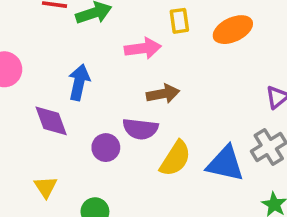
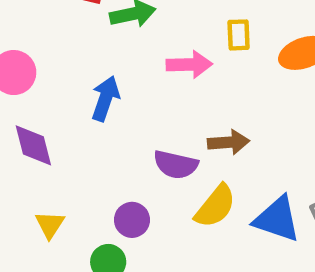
brown arrow: (163, 94) -> (229, 142), moved
purple diamond: (51, 121) -> (33, 145), moved
purple circle: (106, 148) -> (132, 220), moved

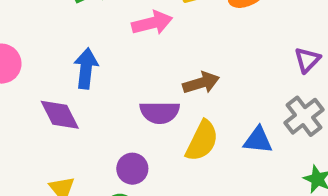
purple diamond: (33, 145) -> (60, 115), moved
blue triangle: (277, 219) -> (258, 140), size x0.7

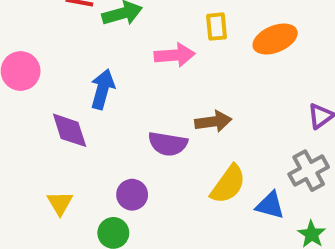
blue triangle: (258, 140) -> (270, 205), moved
yellow semicircle: (202, 141) -> (228, 184), moved

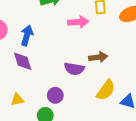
blue arrow: (103, 89) -> (27, 35), moved
yellow triangle: (60, 203) -> (17, 99), turned 48

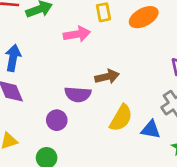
purple circle: (55, 95) -> (57, 120), moved

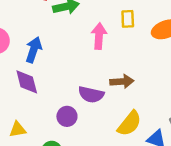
pink arrow: (77, 34) -> (99, 36), turned -85

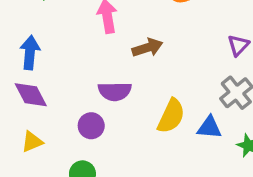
brown arrow: (122, 81) -> (147, 48), moved
yellow triangle: (18, 129) -> (32, 142), moved

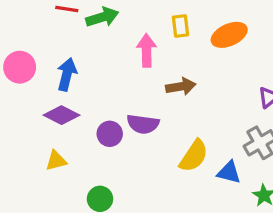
purple diamond: (31, 95) -> (62, 115), turned -44
purple circle: (91, 126) -> (110, 134), moved

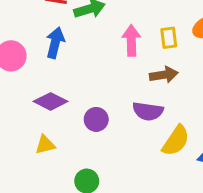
yellow rectangle: (180, 26) -> (169, 38), moved
blue arrow: (67, 74) -> (55, 43), moved
purple semicircle: (143, 124) -> (148, 111), moved

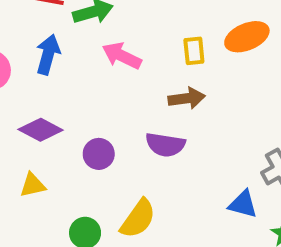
pink arrow: (131, 40) -> (122, 56), moved, turned -64
yellow semicircle: (176, 141) -> (138, 219), moved

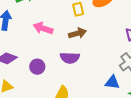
pink arrow: (122, 56) -> (43, 28), moved

